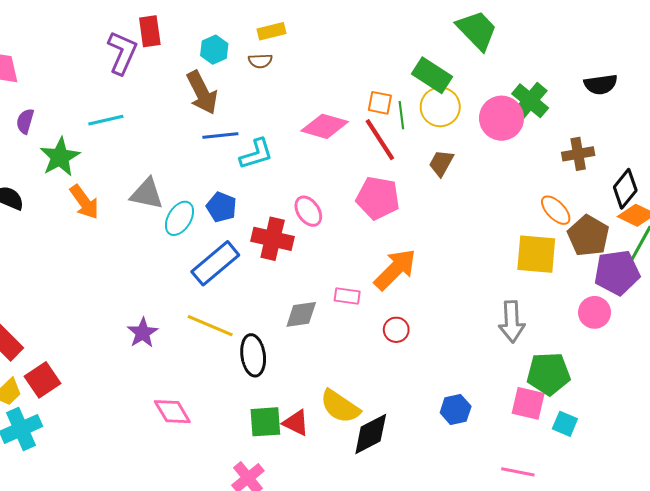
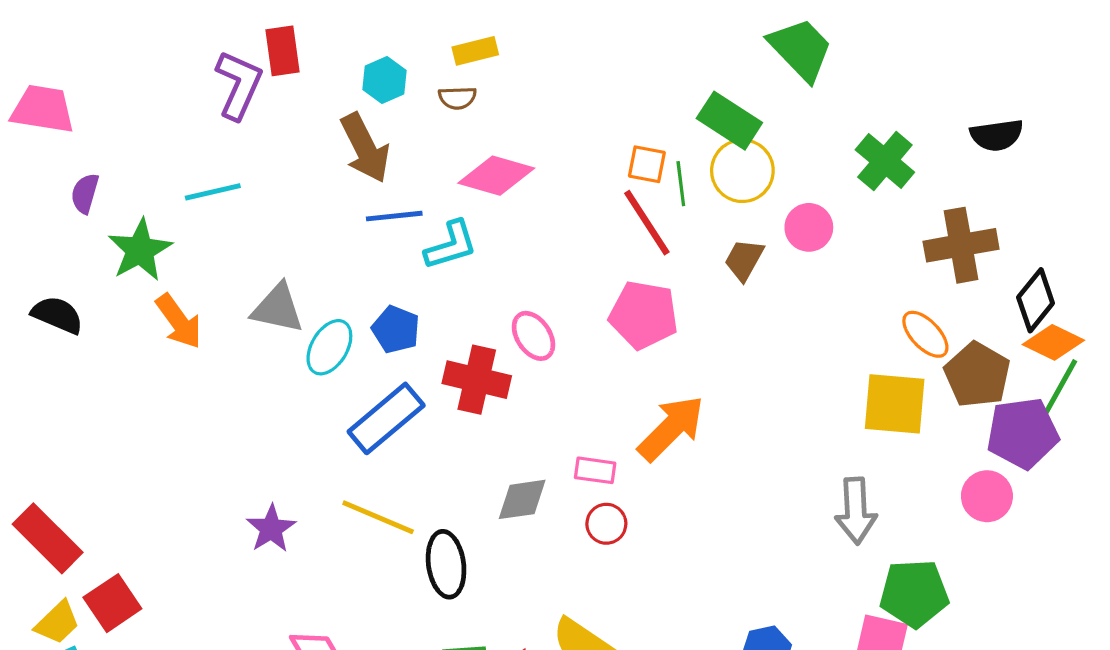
pink circle: (502, 118) -> (809, 227), moved, size x0.7
pink diamond: (325, 126) -> (496, 176), moved
brown cross: (578, 154) -> (961, 245), size x1.4
red circle: (396, 330) -> (606, 524), moved

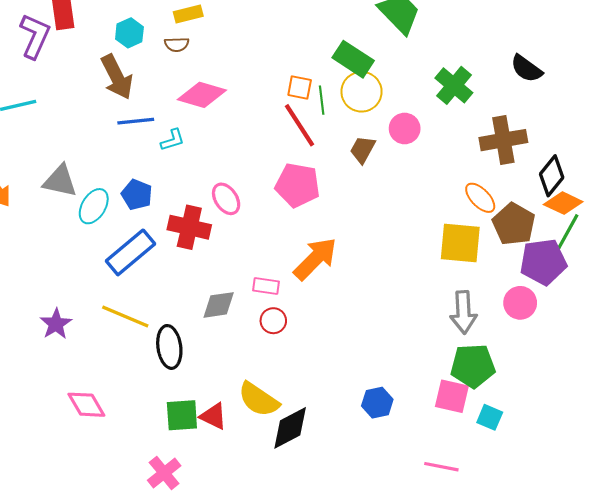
black semicircle: (997, 135) -> (526, 69), turned 44
cyan L-shape: (451, 245) -> (172, 140), size x0.7
gray arrow: (856, 511) -> (463, 312), moved

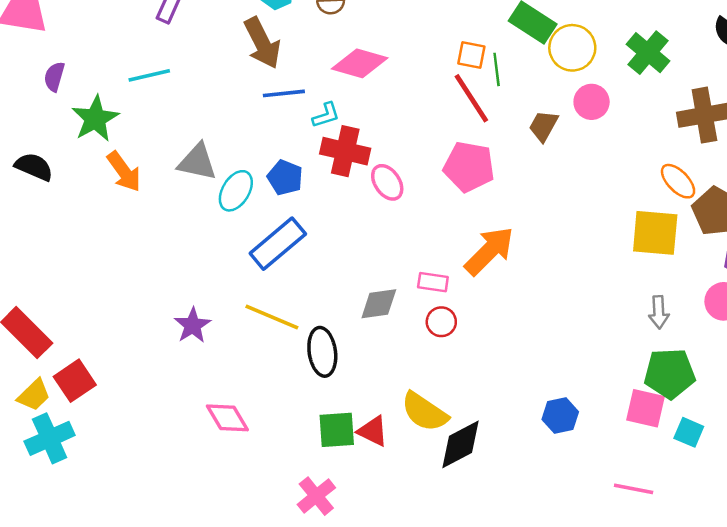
yellow circle: (362, 92) -> (572, 48), moved
red cross: (189, 227) -> (345, 151), moved
gray arrow: (463, 312) -> (659, 312), size x0.7

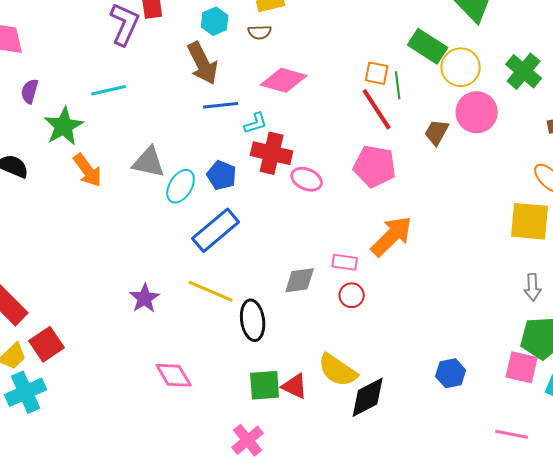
pink circle: (592, 102) -> (477, 112), size x1.4
pink ellipse: (387, 182) -> (307, 179), turned -32

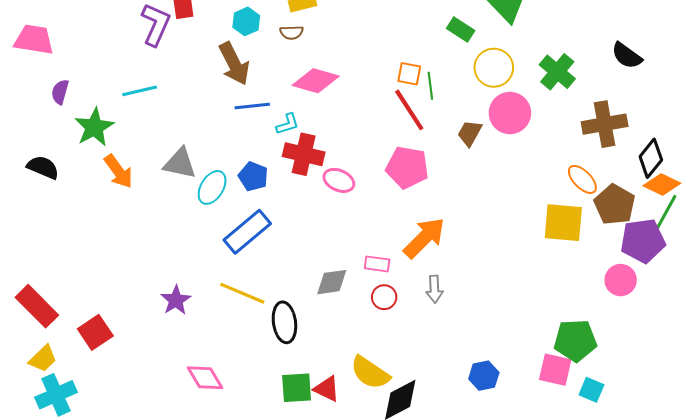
green rectangle: (428, 46) -> (461, 29), moved, size x0.7
gray arrow: (533, 287) -> (434, 289), moved
red square: (47, 344) -> (95, 332), moved

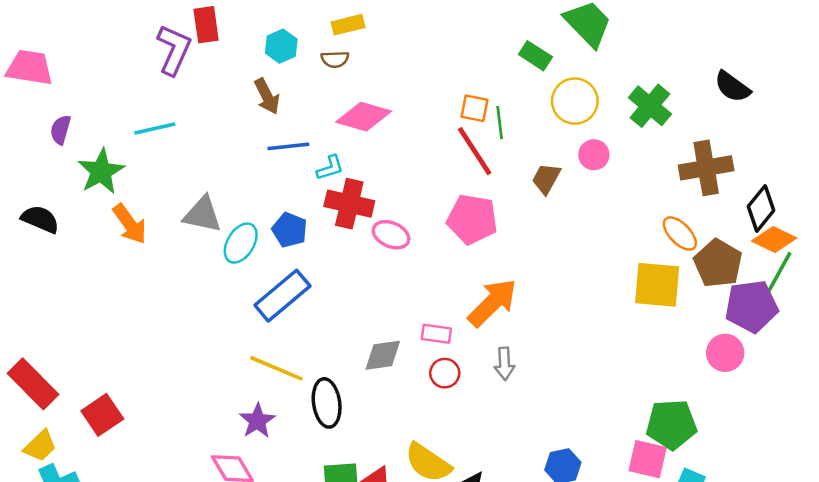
brown arrow: (234, 64) -> (267, 96), size x0.7
pink circle: (510, 113) -> (594, 155), size x0.6
purple star: (176, 300) -> (257, 421), moved

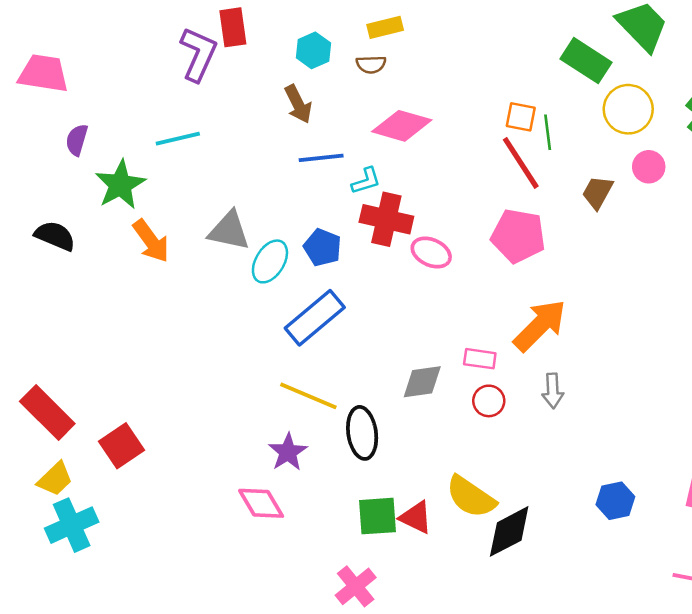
green rectangle: (535, 56) -> (586, 61), size x1.4

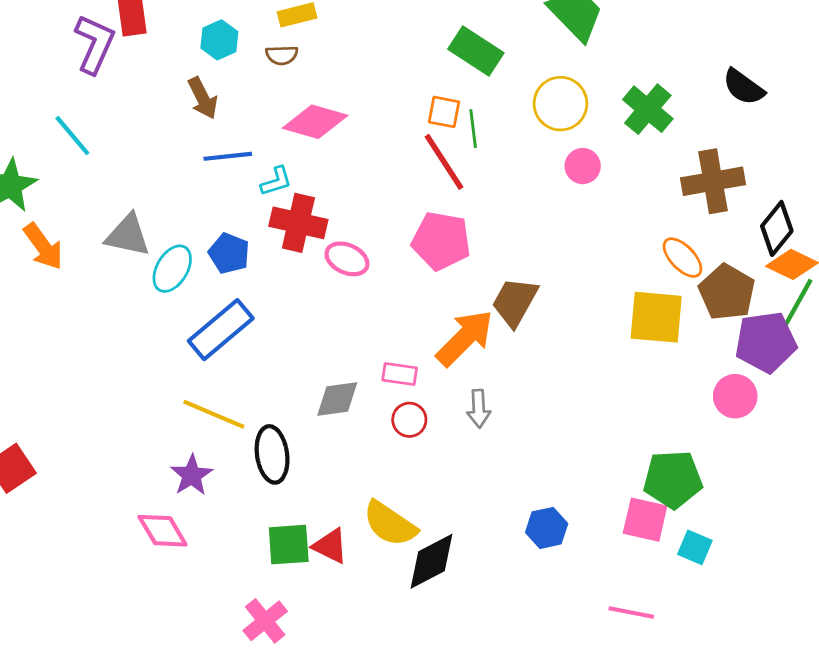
green rectangle: (586, 61) -> (476, 51), moved
cyan line: (178, 139) -> (72, 136), turned 63
brown trapezoid: (598, 192) -> (515, 302), moved, size x1.4

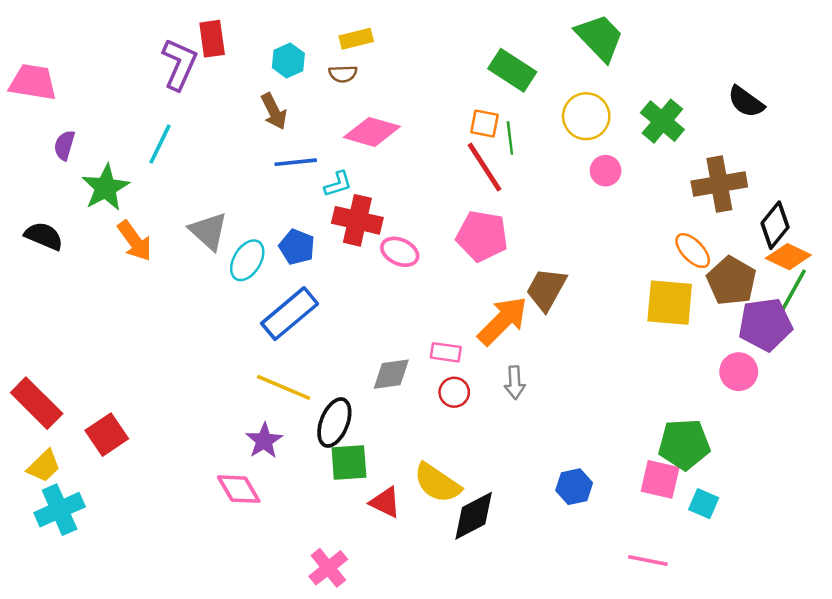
cyan line: (72, 136) -> (160, 144), turned 66
gray triangle: (128, 235) -> (208, 231), turned 30
black ellipse: (272, 454) -> (334, 422), turned 30
green square: (289, 545) -> (349, 462), moved

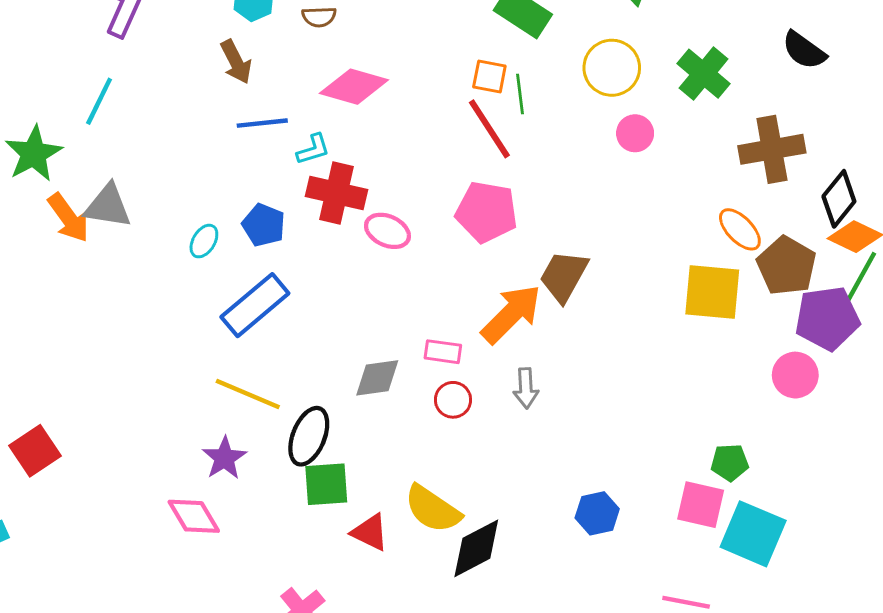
gray triangle: (208, 231) -> (108, 206), moved, turned -33
cyan ellipse: (247, 260) -> (204, 241), size x0.7
green pentagon: (684, 444) -> (730, 462), size x0.6
cyan square: (704, 504) -> (753, 534), size x1.8

